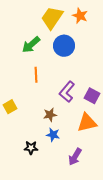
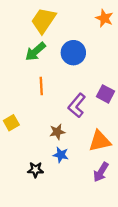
orange star: (80, 16) -> (104, 18), moved
yellow trapezoid: (52, 18) -> (44, 21), moved
purple square: (92, 96) -> (105, 94), moved
purple arrow: (75, 157) -> (101, 172), moved

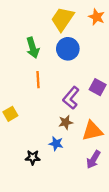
yellow trapezoid: (44, 21) -> (62, 19), moved
green arrow: (35, 51) -> (33, 48), turned -66
brown star: (57, 132) -> (66, 122), moved

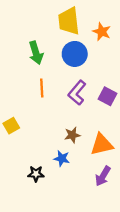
orange star: (97, 17) -> (102, 32), moved
yellow trapezoid: (62, 19) -> (69, 21), turned -40
purple L-shape: (71, 98) -> (77, 93), moved

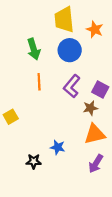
brown star: (72, 135) -> (90, 108), moved

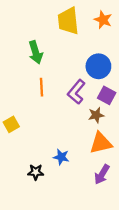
orange star: (95, 29) -> (103, 20), moved
blue circle: (70, 50) -> (98, 66), moved

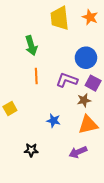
purple L-shape: (76, 92) -> (67, 80), turned 70
blue star: (61, 157) -> (54, 121), moved
purple arrow: (102, 174) -> (78, 152), moved, turned 36

